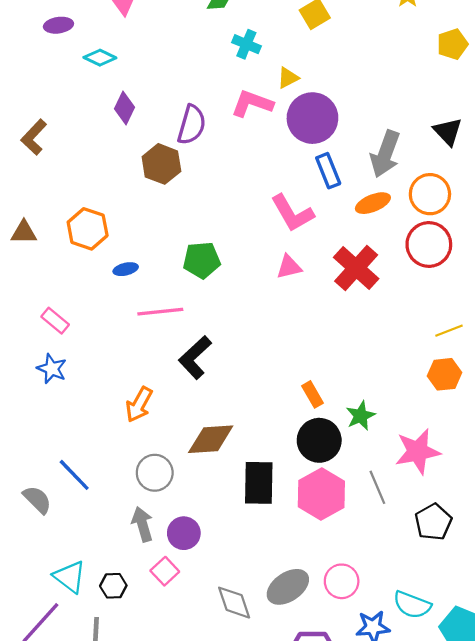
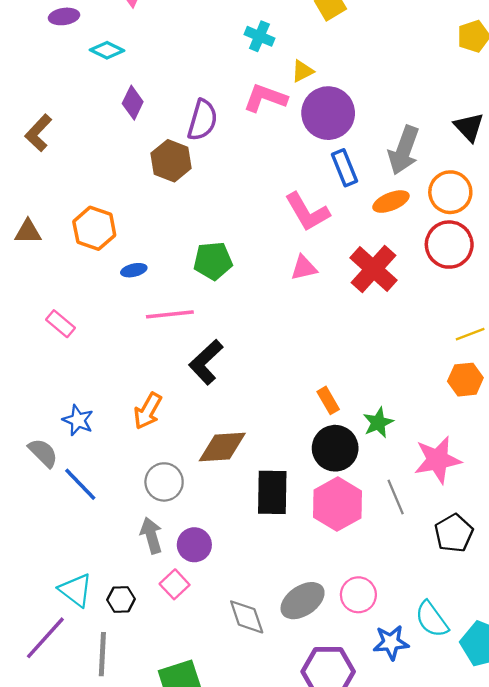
blue star: (52, 369) -> (78, 420), moved
gray semicircle: (37, 500) -> (43, 453), moved
cyan semicircle: (412, 605) -> (432, 619), turned 33

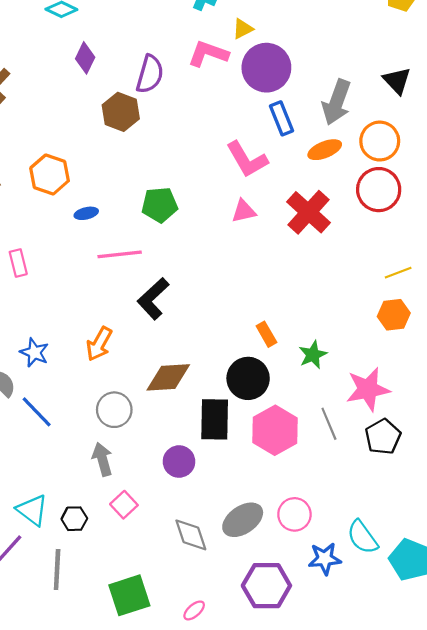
pink rectangle: (61, 324) -> (18, 263), turned 36
black circle: (335, 448) -> (248, 378), moved
black pentagon: (454, 533) -> (383, 437), moved
purple circle: (194, 545) -> (179, 462), moved

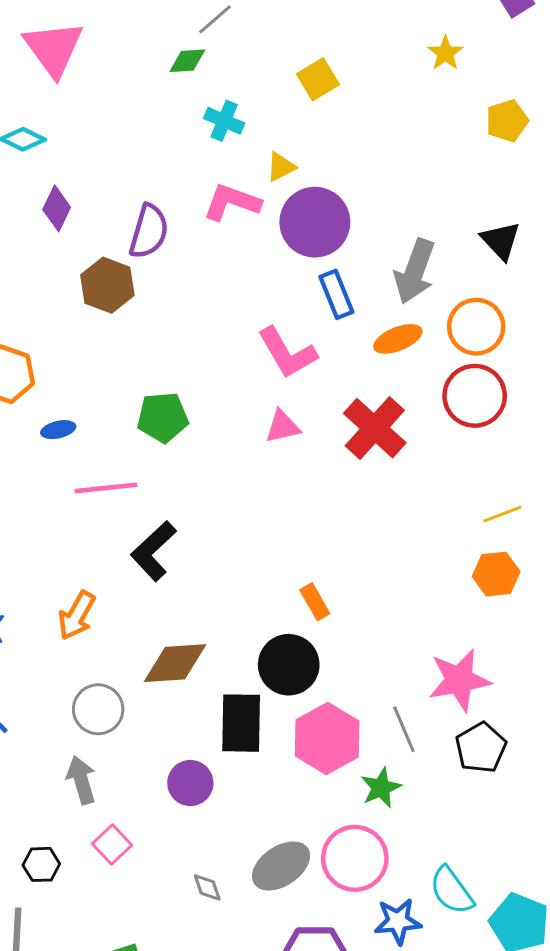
green star: (313, 355) -> (381, 788), moved
pink circle: (294, 514) -> (355, 858), size x1.4
gray diamond: (191, 535) -> (207, 888), size x0.6

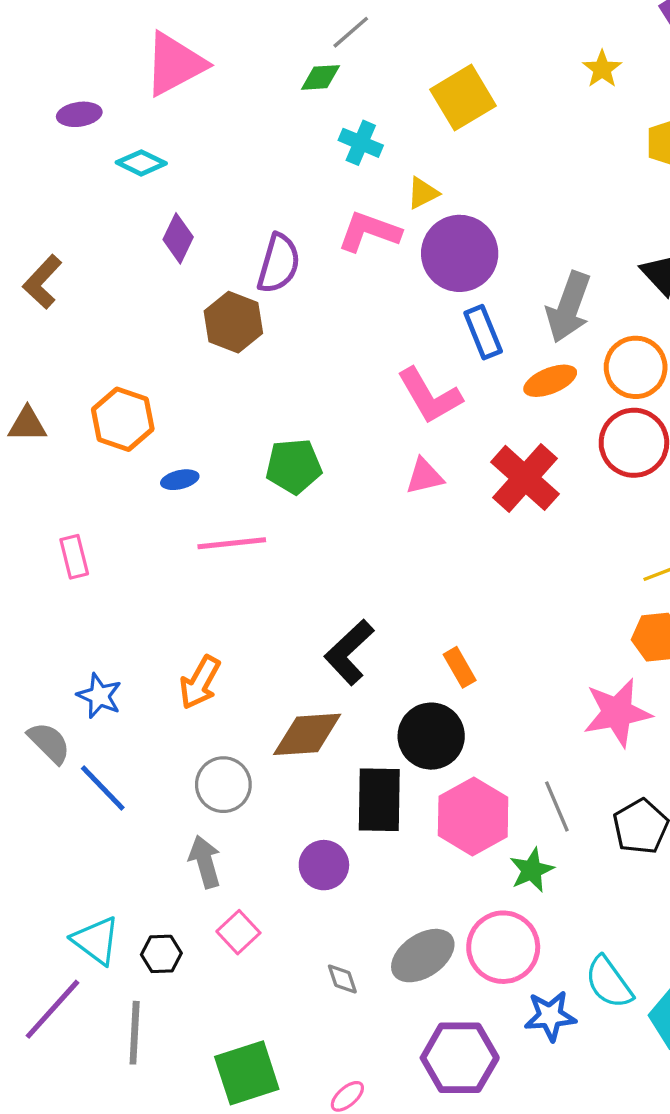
pink triangle: (54, 49) -> (175, 64), turned 38
yellow square: (318, 79) -> (463, 98), size x1.4
black L-shape: (153, 551) -> (349, 652), moved
pink star: (459, 680) -> (617, 713), moved

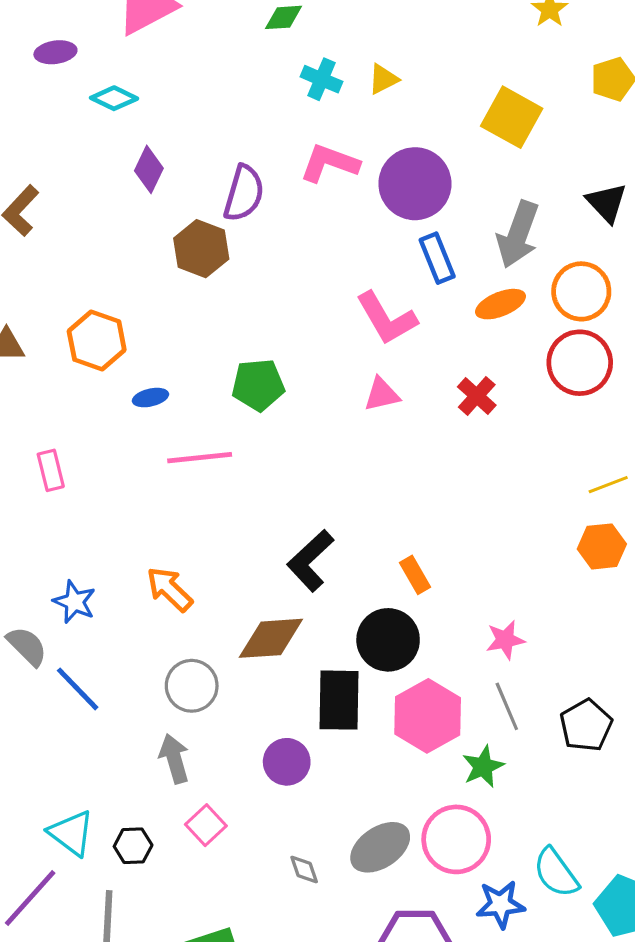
yellow square: (463, 98) -> (512, 117), moved, turned -30
yellow triangle: (423, 193) -> (383, 79), moved
red cross: (525, 478) -> (477, 396), size x0.6
orange arrow: (200, 682) -> (169, 589), turned 105
pink star: (617, 713) -> (505, 640), moved, size x0.6

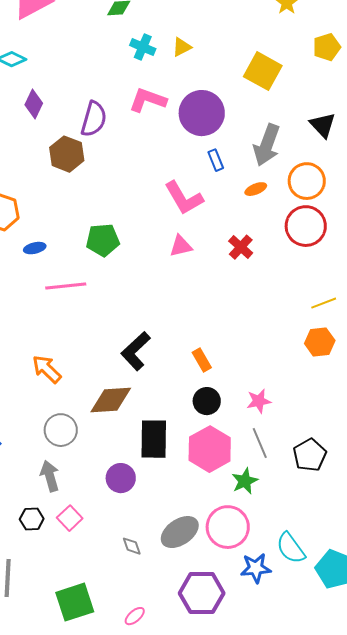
blue rectangle: (437, 258) -> (216, 160), size x0.7
orange ellipse: (501, 304) -> (256, 189), size x0.7
black circle: (388, 640) -> (207, 401), moved, size x0.7
black hexagon: (133, 846) -> (32, 519), moved

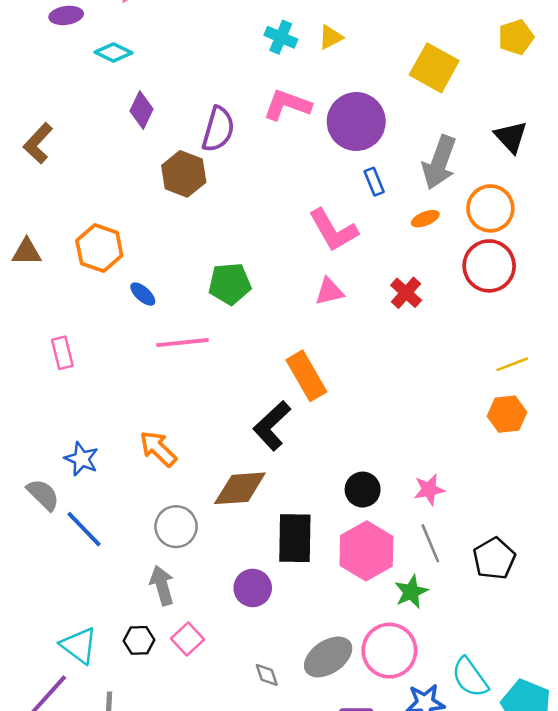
blue ellipse: (35, 248) -> (143, 294), turned 55
orange rectangle: (202, 360) -> (306, 376), moved, size x1.6

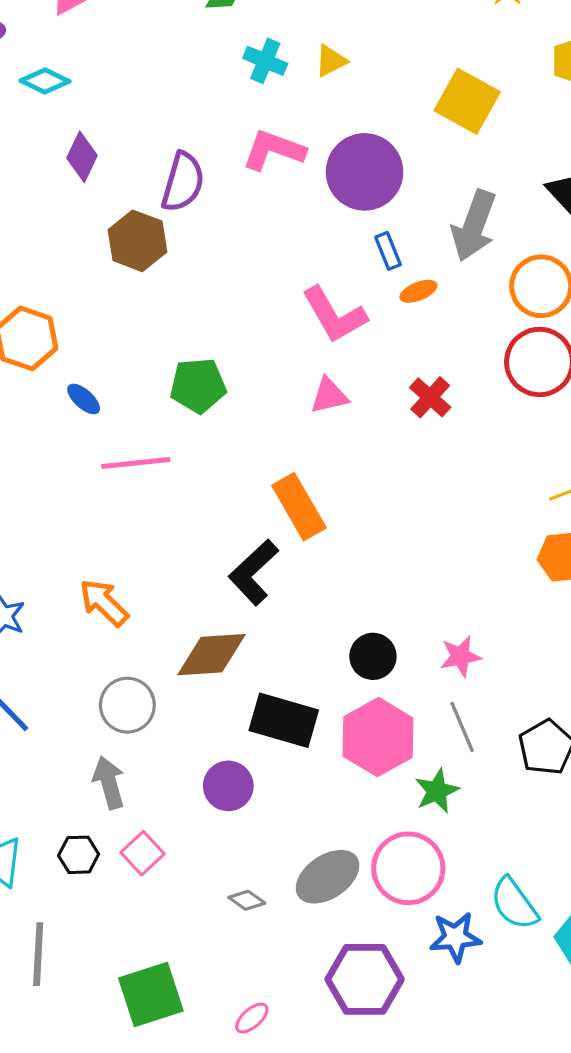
orange ellipse: (425, 219) -> (418, 291), moved
black rectangle: (295, 538) -> (284, 720), turned -75
gray diamond: (267, 675) -> (247, 900), turned -36

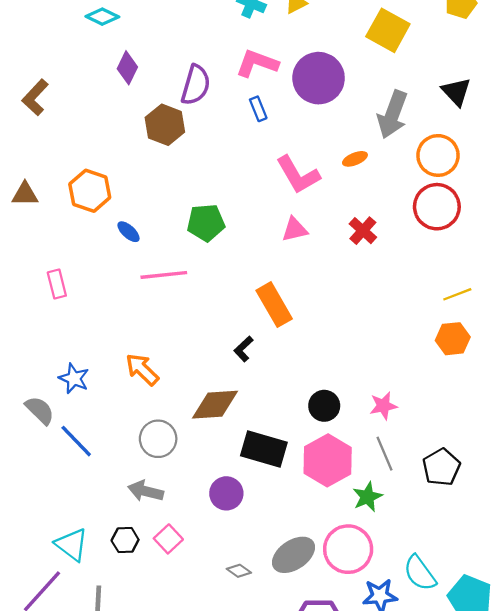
blue rectangle: (388, 251) -> (258, 109), moved
black L-shape: (254, 572) -> (243, 349), size x0.6
gray arrow: (109, 783) -> (146, 491), turned -60

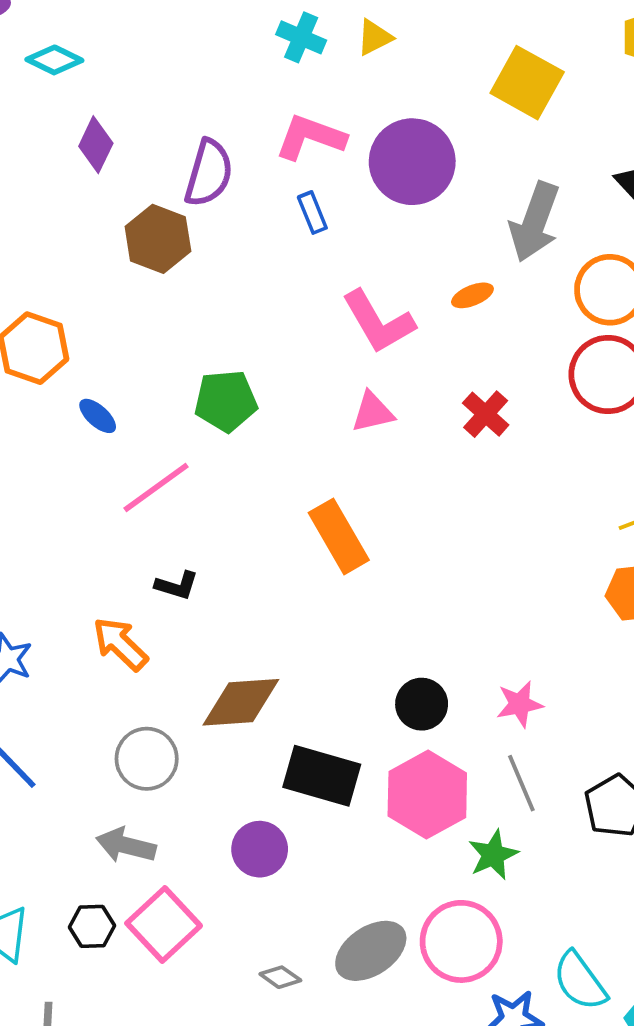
pink line: (164, 275) -> (156, 488), turned -30
black L-shape: (243, 349) -> (177, 585), moved, turned -120
pink square: (168, 539) -> (164, 924), size x1.5

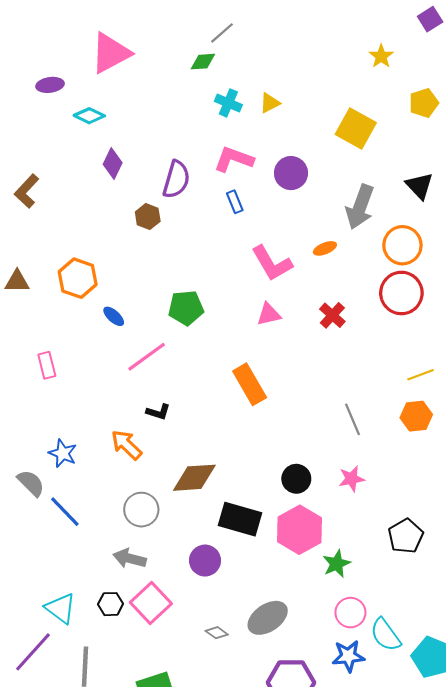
purple circle: (412, 162) -> (291, 173), size x0.7
brown hexagon: (158, 239) -> (148, 217), size x0.7
gray line: (521, 783) -> (353, 419), moved
pink circle: (461, 941) -> (350, 613), moved, size x0.7

